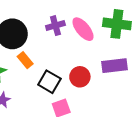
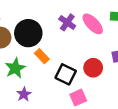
purple cross: (55, 26) -> (67, 22), turned -35

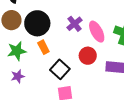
red circle: (93, 68) -> (88, 56), moved

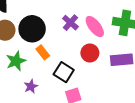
purple star: (18, 76) -> (31, 86), moved

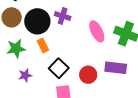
purple cross: (70, 23) -> (63, 16), moved, turned -35
red circle: (90, 53) -> (88, 75), moved

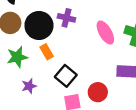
red circle: (88, 75) -> (98, 92), moved

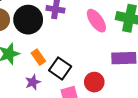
orange rectangle: (47, 52) -> (38, 57), moved
purple star: (29, 86) -> (33, 82), moved

